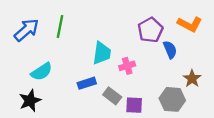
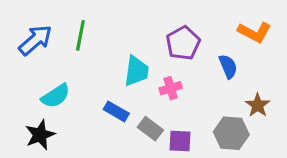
purple pentagon: (150, 30) -> (183, 43), moved
blue rectangle: (87, 83) -> (116, 111), turned 48

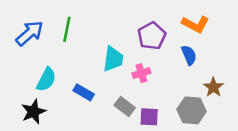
orange L-shape: (255, 32) -> (195, 24), moved
cyan semicircle: (56, 96) -> (46, 80), turned -30
blue rectangle: (116, 111) -> (84, 92), moved

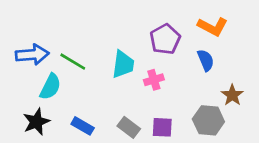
green line: (67, 29) -> (73, 62), moved, turned -70
blue arrow: (30, 33) -> (32, 55), moved, turned 36
blue rectangle: (84, 92) -> (83, 126), moved
gray rectangle: (125, 107) -> (129, 127), moved

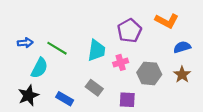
blue arrow: (32, 55) -> (25, 43), size x0.6
blue semicircle: (206, 60) -> (182, 47), moved, turned -84
gray hexagon: (208, 120) -> (149, 73), moved
gray rectangle: (129, 127) -> (94, 88), moved

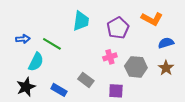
cyan trapezoid: (96, 50) -> (81, 21), moved

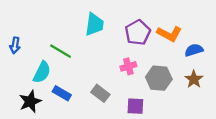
orange L-shape: (152, 19) -> (169, 34), moved
blue arrow: (23, 39) -> (15, 45), moved, turned 104
blue rectangle: (59, 90) -> (62, 93), moved

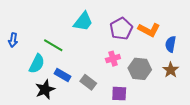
cyan trapezoid: (94, 24) -> (83, 22), turned 30
blue semicircle: (194, 50) -> (171, 44), turned -63
blue rectangle: (62, 93) -> (62, 75), moved
black star: (30, 101) -> (45, 89), moved

